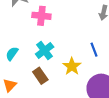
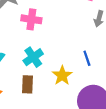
brown rectangle: (40, 76) -> (28, 84), turned 35

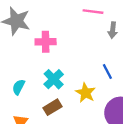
brown rectangle: (28, 84) -> (52, 107), turned 66

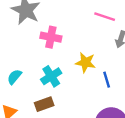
yellow star: (86, 93) -> (86, 63), moved, turned -30

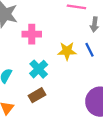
blue line: (107, 80) -> (90, 50), moved

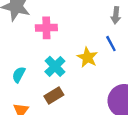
yellow star: (67, 51) -> (87, 57), moved, turned 30

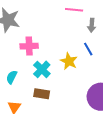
pink cross: (46, 28) -> (29, 46), moved
brown rectangle: (54, 95) -> (42, 94), turned 42

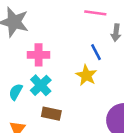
blue line: (88, 49) -> (96, 52), moved
cyan cross: (42, 69) -> (41, 85), moved

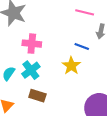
blue line: (96, 52) -> (82, 46), turned -48

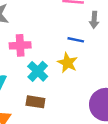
cyan cross: (31, 70) -> (38, 71), moved

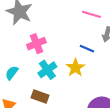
pink cross: (20, 45) -> (36, 44), turned -30

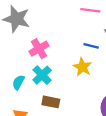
cyan cross: (47, 70) -> (42, 75), moved

